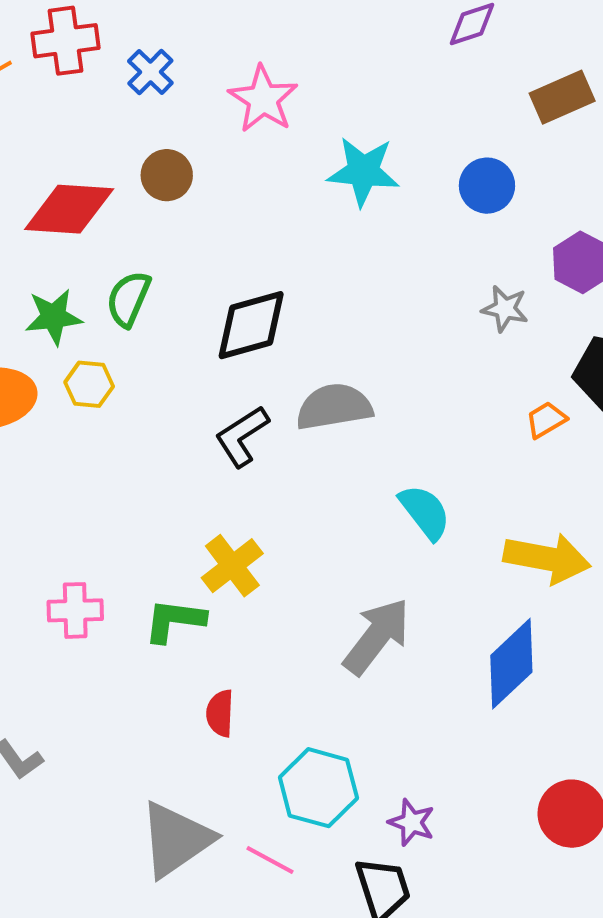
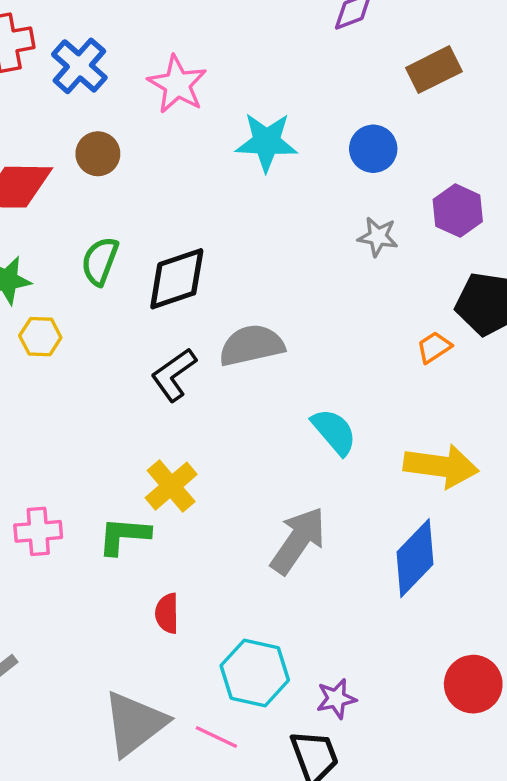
blue cross: (150, 72) -> (79, 66), size x1.4
green semicircle: (128, 299) -> (100, 261), moved
gray star: (505, 309) -> (378, 237), moved
purple star: (412, 822) -> (336, 699), turned -30

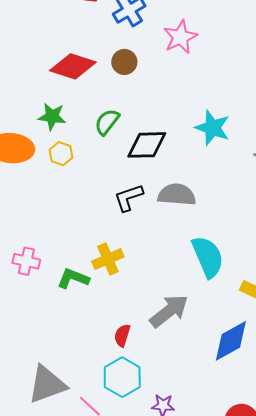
cyan star: (266, 142) -> (213, 128), moved
cyan semicircle: (334, 432) -> (208, 257), size x1.4
red semicircle: (167, 613) -> (122, 335), moved

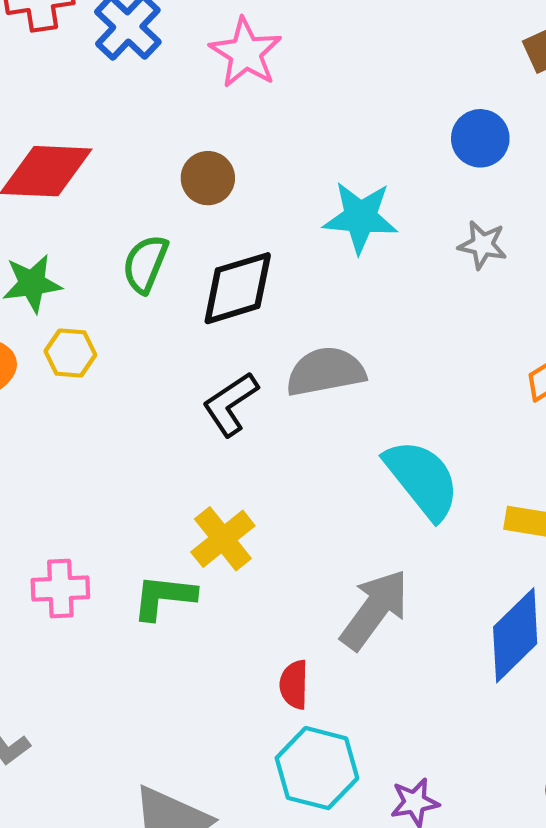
brown circle: (124, 62) -> (208, 178), moved

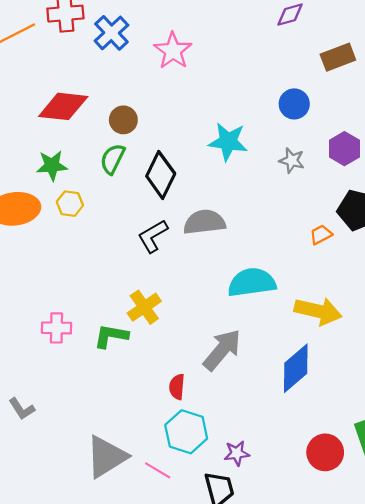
brown circle: (208, 178) -> (123, 120), moved
black diamond: (238, 288) -> (161, 175), turned -51
cyan semicircle: (422, 479) -> (252, 282), turned -63

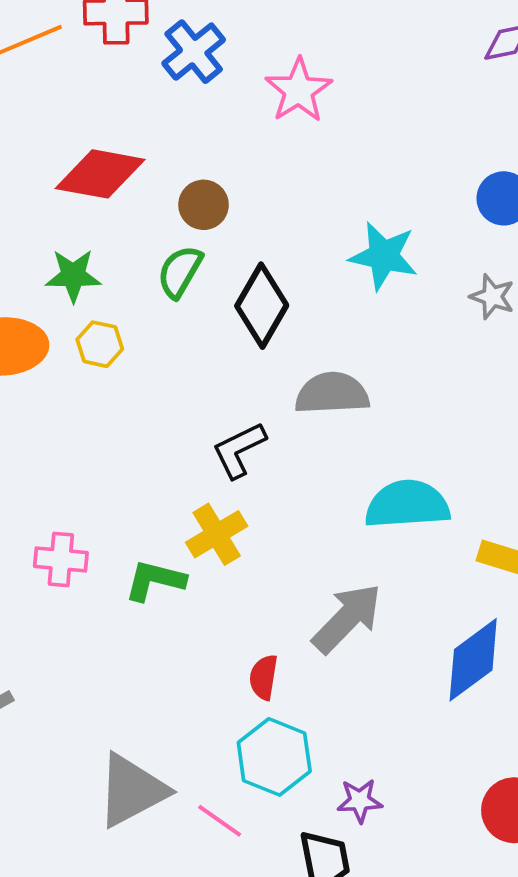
black L-shape: (153, 236) -> (239, 450), moved

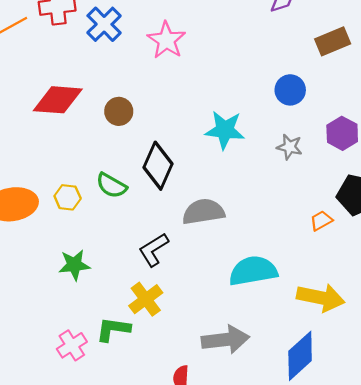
green semicircle: (180, 272) -> (111, 185), moved, turned -84
green star: (73, 275) -> (74, 265), moved
pink cross: (61, 559) -> (72, 345), moved, turned -32
gray arrow: (347, 618) -> (225, 340), turned 45

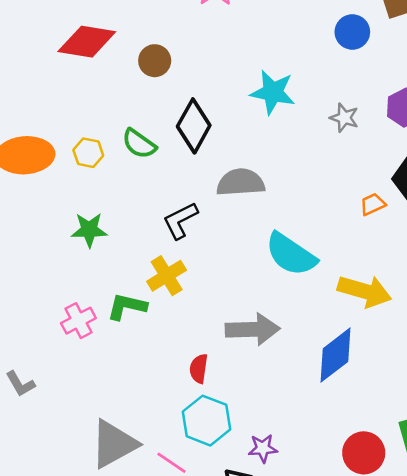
blue circle: (290, 90) -> (352, 32), moved
cyan semicircle: (253, 271) -> (291, 254), turned -141

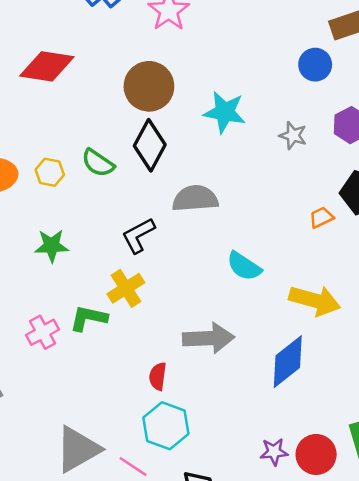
blue circle: (352, 32) -> (315, 65), moved
brown circle: (155, 61) -> (149, 86), moved, size x1.6
cyan semicircle: (291, 254) -> (244, 266), size x0.7
purple star: (263, 448) -> (274, 452), moved

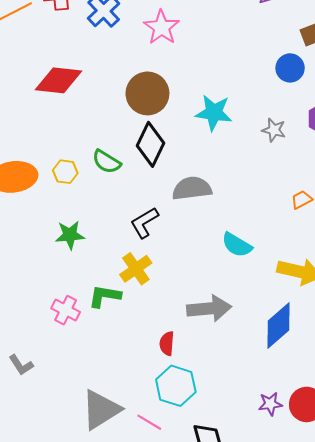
pink cross: (43, 332) -> (66, 310), turned -32

